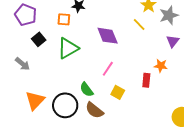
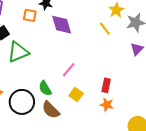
purple diamond: (108, 36) -> (62, 25), moved
green triangle: (68, 48) -> (18, 52), moved
orange star: (161, 66) -> (107, 105), moved

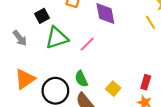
pink line: (69, 70) -> (87, 44), moved

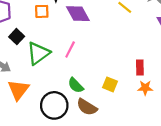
orange triangle: (25, 79) -> (18, 90), moved

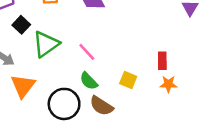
pink line: (70, 49) -> (87, 52), moved, turned -70

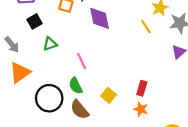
green triangle: (46, 44) -> (50, 44), size x0.6

